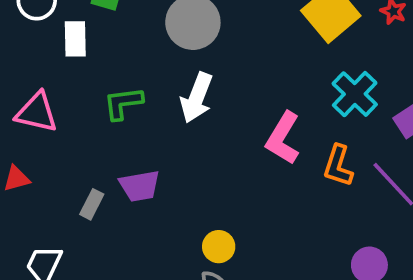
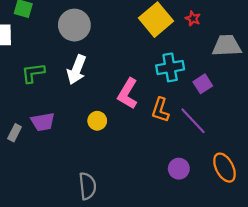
cyan cross: (355, 94) -> (170, 67), turned 36
yellow circle: (219, 247) -> (97, 121), moved

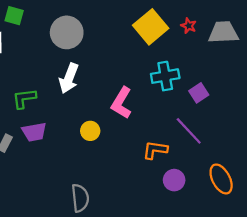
gray trapezoid: (227, 46) -> (223, 32), moved
green L-shape: (33, 73) -> (24, 98), moved
orange L-shape: (160, 110) -> (155, 150), moved, turned 80

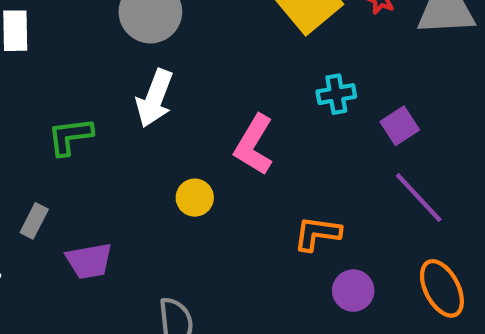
cyan cross: (165, 76) -> (336, 94), size x0.7
purple line: (189, 131) -> (419, 198), moved
purple trapezoid: (34, 132) -> (89, 261), moved

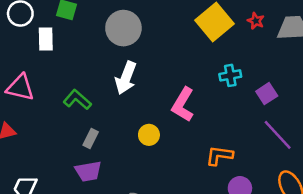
green L-shape: (70, 136) -> (77, 100), turned 48
gray rectangle: (34, 221) -> (91, 139), moved

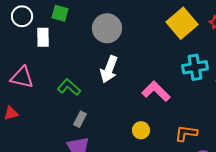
cyan cross: (230, 75) -> (195, 67), size x1.4
pink L-shape: (183, 105) -> (156, 91), turned 104
yellow circle: (149, 135) -> (141, 130), moved

